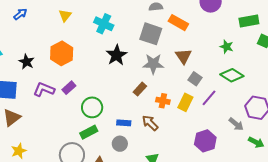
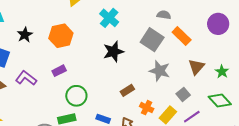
brown triangle: (183, 56) -> (196, 67), moved
gray star: (153, 64) -> (160, 71), moved
purple L-shape: (44, 89) -> (26, 78), moved

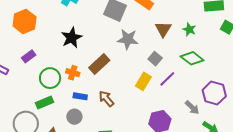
black star: (113, 52) -> (72, 38), moved
brown rectangle: (127, 90) -> (99, 64), size x1.5
orange cross: (147, 108) -> (73, 73), moved

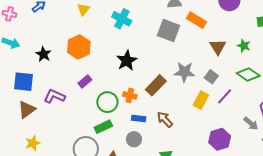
gray star: (128, 39) -> (184, 72), moved

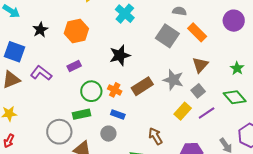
brown triangle: (218, 47) -> (200, 65), moved
brown arrow: (165, 119) -> (155, 136), moved

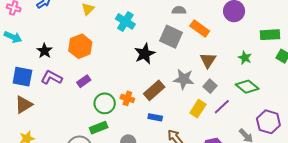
black star: (120, 55) -> (145, 54), moved
purple L-shape: (41, 73) -> (52, 77), moved
blue rectangle: (118, 114) -> (155, 117), moved

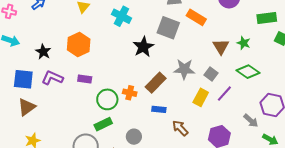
brown triangle: (208, 60) -> (221, 47), moved
purple rectangle: (84, 81) -> (85, 79), turned 48

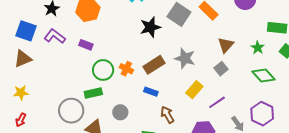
green star: (244, 43) -> (258, 48), moved
green diamond: (248, 72) -> (263, 75), moved
gray square: (211, 74) -> (221, 69), moved
purple line: (224, 94) -> (217, 102), moved

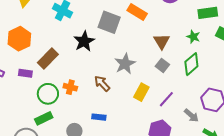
gray star: (185, 58) -> (125, 64), turned -30
brown rectangle: (154, 65) -> (48, 59), moved
green diamond: (263, 75) -> (191, 64), moved, turned -75
blue rectangle: (151, 92) -> (99, 117), moved
brown arrow: (167, 115) -> (102, 83), moved

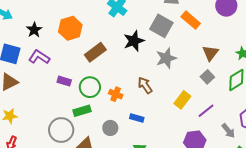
gray star: (125, 64) -> (166, 58), moved
purple rectangle: (25, 73) -> (64, 81), moved
orange cross: (70, 87) -> (116, 94), moved

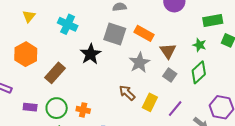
orange rectangle: (191, 20) -> (144, 33), moved
gray star: (166, 58) -> (139, 63), moved
brown arrow: (145, 85) -> (127, 93), moved

